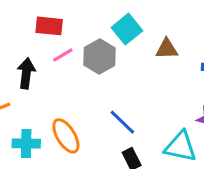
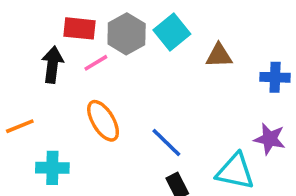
gray hexagon: (99, 57) -> (127, 34), moved
black arrow: (26, 73) -> (52, 65), moved
orange ellipse: (66, 136) -> (103, 121), moved

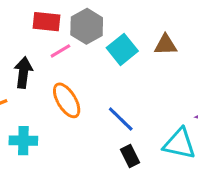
cyan square: (172, 32) -> (122, 49), moved
black arrow: (52, 65) -> (23, 73), moved

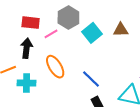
red rectangle: (47, 22) -> (31, 23), moved
cyan cross: (23, 141) -> (26, 83), moved

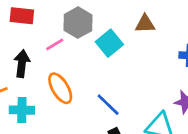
red rectangle: (31, 23) -> (22, 16), moved
brown triangle: (121, 30) -> (145, 24), moved

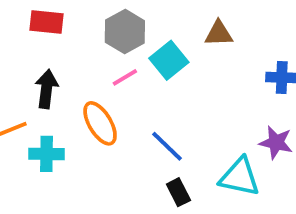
pink line: (55, 44) -> (125, 77), moved

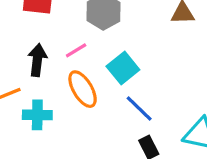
cyan square: (169, 60) -> (123, 68), moved
pink line: (125, 77) -> (76, 50), moved

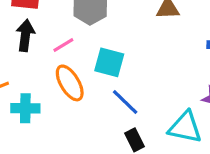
black arrow: (37, 60) -> (25, 35), moved
cyan square: (123, 68) -> (109, 62), turned -36

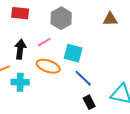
black arrow: (25, 35) -> (20, 49), moved
orange ellipse: (70, 83) -> (48, 66), turned -40

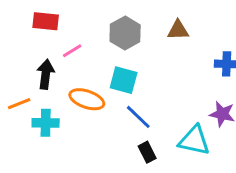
gray hexagon: (61, 18) -> (125, 33), moved
pink line: (44, 42) -> (72, 51), moved

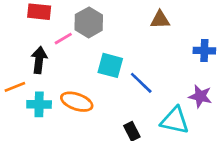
gray hexagon: (125, 33) -> (89, 22), moved
orange ellipse: (87, 99) -> (77, 102), moved
blue line: (138, 117) -> (141, 83), moved

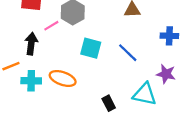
blue line: (141, 83) -> (128, 53), moved

